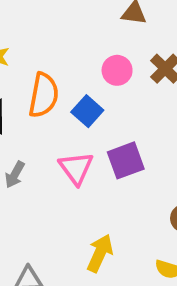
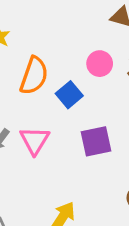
pink triangle: (76, 168) -> (35, 141), moved

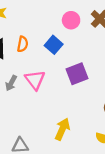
orange semicircle: (34, 76) -> (23, 44), moved, size x0.6

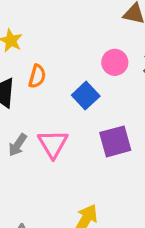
orange semicircle: (23, 44) -> (37, 76), moved

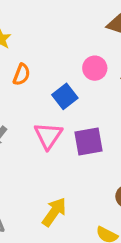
pink triangle: (53, 144) -> (48, 136), moved

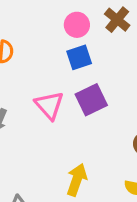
blue square: (65, 96) -> (79, 57), moved, turned 35

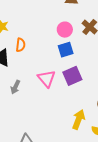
yellow arrow: (77, 180) -> (79, 119), moved

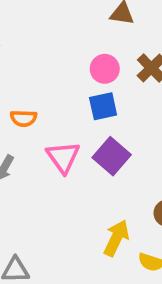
orange semicircle: (21, 45) -> (24, 118), moved, turned 80
purple square: (72, 76) -> (112, 156), turned -30

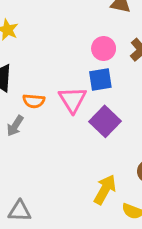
orange semicircle: (24, 118) -> (34, 101), moved
pink triangle: (63, 157) -> (72, 100), moved

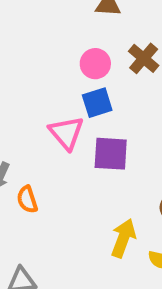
orange semicircle: (34, 101) -> (27, 200), moved, turned 75
purple square: (105, 121) -> (111, 154), turned -32

